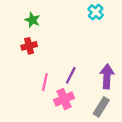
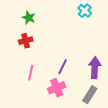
pink line: (45, 82) -> (31, 73), moved

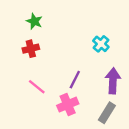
cyan cross: (85, 11) -> (101, 44), moved
pink line: (31, 73) -> (37, 87), turned -63

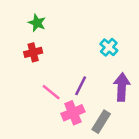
pink line: (37, 87) -> (51, 92), moved
gray rectangle: (107, 113) -> (101, 122), moved

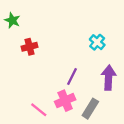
green star: (37, 23) -> (12, 20), moved
pink line: (51, 92) -> (39, 110), moved

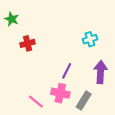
cyan cross: (97, 42) -> (90, 39), turned 32
pink cross: (65, 101) -> (60, 93), turned 36

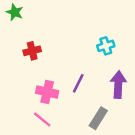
green star: (12, 19) -> (15, 12), moved
pink cross: (60, 93) -> (47, 92), moved

